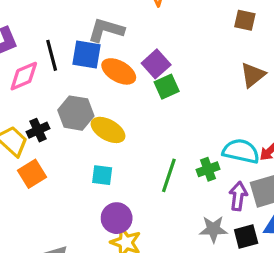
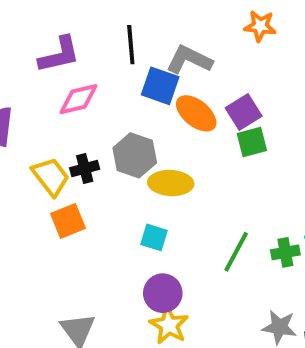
black line: (52, 55) -> (131, 45), moved
yellow ellipse: (108, 130) -> (171, 183), turned -36

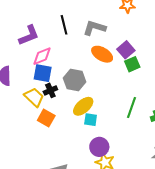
blue square: (160, 86) -> (43, 73), moved
yellow ellipse: (171, 183) -> (83, 106), moved, turned -35
orange square: (68, 221) -> (46, 118), turned -30
green line: (236, 252) -> (132, 107), moved

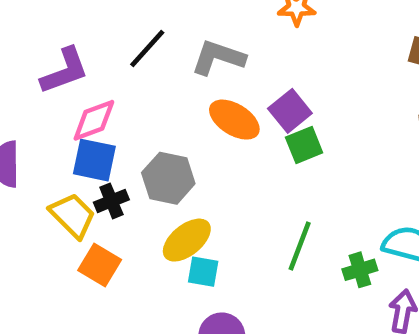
black line: (64, 25) -> (147, 49), turned 54

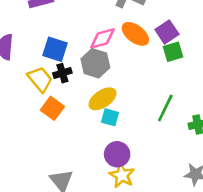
pink diamond: (94, 120) -> (102, 38), moved

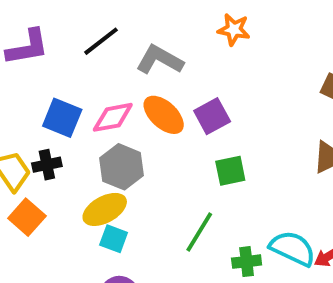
blue square: (55, 49) -> (62, 118), moved
green square: (173, 52) -> (230, 171), moved
gray hexagon: (95, 63) -> (122, 167), moved

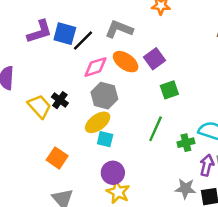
black line: (101, 41) -> (83, 41), moved
blue square: (62, 118) -> (65, 34), moved
black cross: (47, 165) -> (60, 100), turned -35
orange square: (27, 217) -> (57, 158), moved

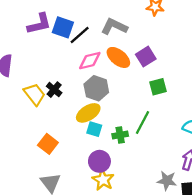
green cross: (186, 143) -> (120, 135), moved

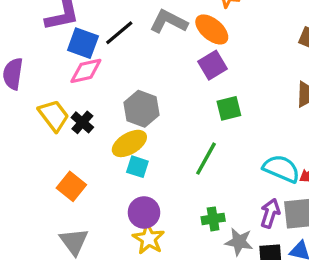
blue square: (63, 27) -> (83, 43), moved
orange ellipse: (118, 57) -> (212, 29), moved
pink diamond: (90, 61) -> (86, 71), moved
black cross: (54, 90) -> (82, 122), moved
green cross: (120, 135) -> (213, 219), moved

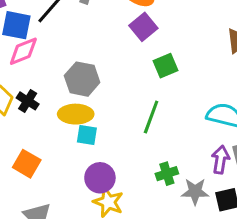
yellow ellipse: (129, 143) -> (76, 114), turned 40

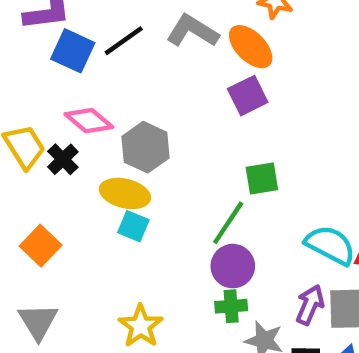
pink diamond: (23, 51) -> (89, 121), moved, turned 48
green square: (165, 66) -> (262, 179), moved
purple circle: (100, 178) -> (233, 266), moved

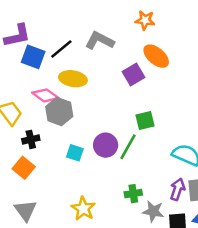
orange ellipse: (251, 47) -> (156, 56), moved
gray hexagon: (145, 147) -> (59, 112), moved
black cross: (63, 159) -> (31, 139), moved, turned 36
yellow ellipse: (125, 193) -> (73, 79), moved
purple circle: (233, 266) -> (106, 145), moved

